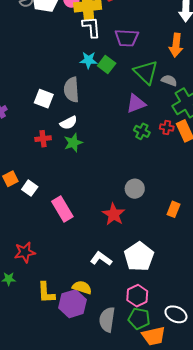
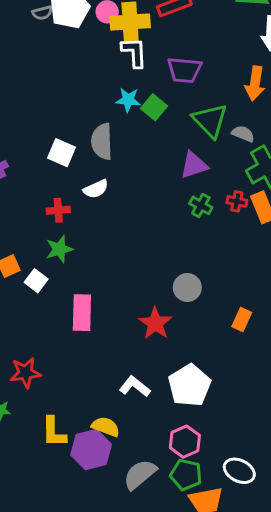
green star: (73, 143) -> (59, 249), moved
pink rectangle: (62, 209) -> (82, 313), turned 30
gray semicircle: (107, 320) -> (140, 474), turned 40

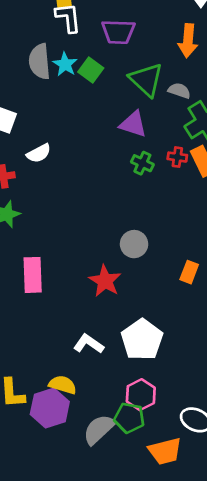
cyan star: (128, 100) -> (65, 64), turned 30
gray semicircle: (102, 141) -> (39, 61), moved
purple triangle: (194, 165) -> (133, 124), turned 40
green pentagon: (186, 475) -> (129, 418), moved

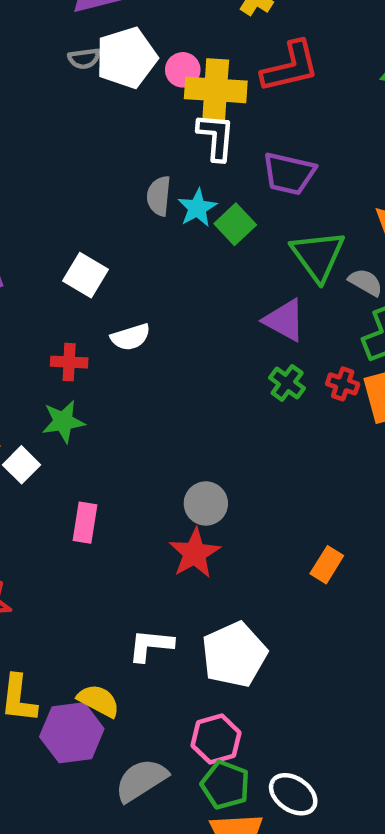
gray semicircle: (39, 61) -> (159, 196), size x0.7
gray circle: (134, 244) -> (206, 503), moved
pink rectangle: (33, 275) -> (85, 523), size x0.7
white L-shape: (89, 344) -> (151, 645), turned -40
green pentagon: (129, 418) -> (225, 785), moved

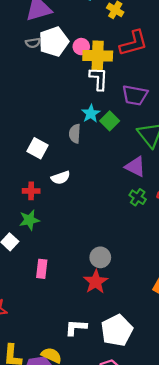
gray semicircle: (159, 196) -> (75, 134), moved

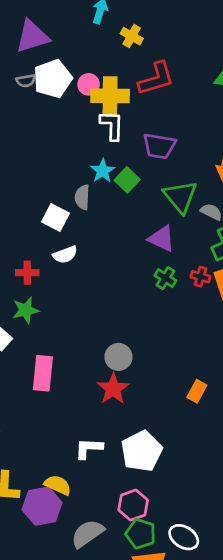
white square: (38, 148) -> (55, 217), moved
pink rectangle: (42, 269) -> (43, 373), size x1.4

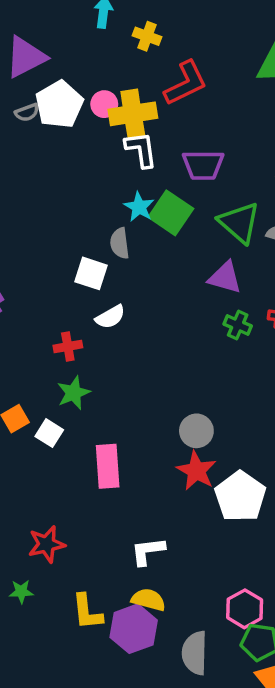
green square: (127, 180) -> (171, 213), size x1.4
white L-shape: (89, 448) -> (148, 551), moved
white pentagon: (142, 451) -> (240, 496), moved
gray semicircle: (87, 534) -> (195, 653), turned -44

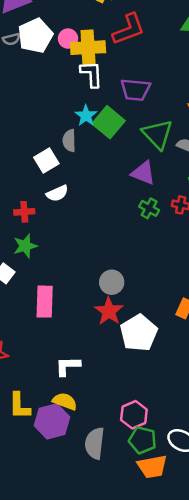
white square: (91, 273) -> (46, 160), turned 35

